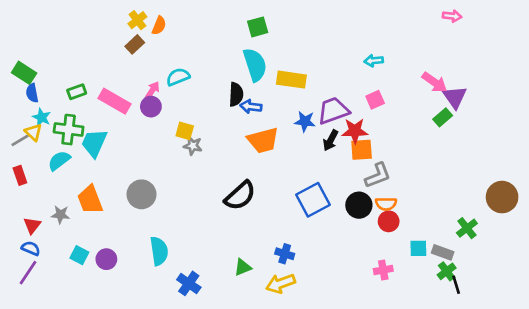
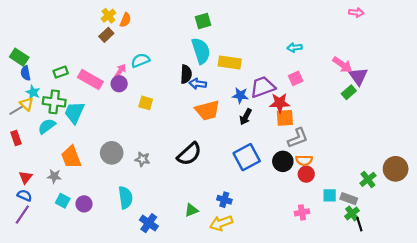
black arrow: (331, 140) -> (246, 117), moved
gray star: (193, 146) -> (142, 159), moved
brown circle: (502, 197) -> (396, 169), moved
gray star: (60, 215) -> (54, 176), moved

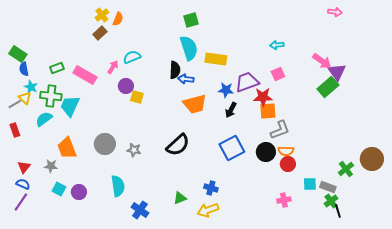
purple circle: (119, 84) -> (126, 86), moved
green rectangle: (349, 92) -> (328, 87), size x1.5

